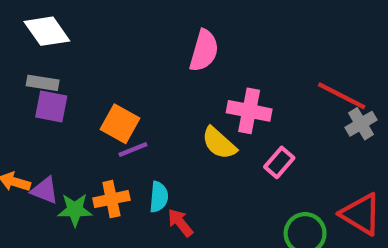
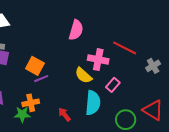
red line: (342, 96) -> (125, 48), moved
cyan semicircle: (159, 197) -> (93, 103), moved, size x1.6
green star: (75, 210) -> (22, 114), moved

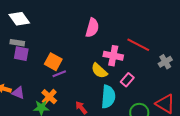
orange cross: (31, 103) -> (49, 97), turned -35

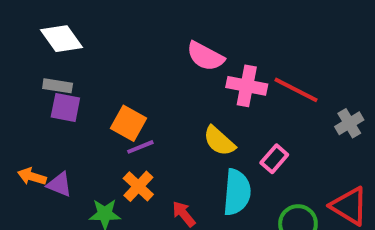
pink semicircle: (92, 28) -> (205, 56), turned 102
pink cross: (113, 56) -> (247, 86), moved
orange cross: (49, 97) -> (138, 186), moved

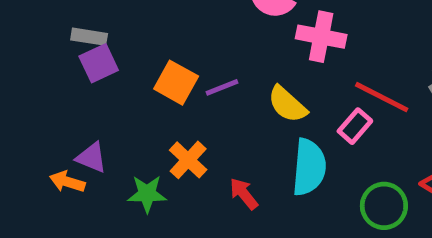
red line: (296, 90) -> (382, 97), moved
purple square: (65, 108) -> (99, 63), turned -36
purple line: (140, 147) -> (222, 87), moved
orange arrow: (32, 176) -> (67, 182), moved

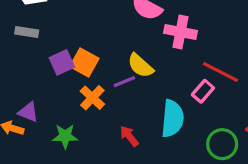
purple square: (99, 63) -> (62, 62), moved
purple line: (222, 87) -> (124, 82), moved
yellow semicircle: (287, 104) -> (140, 66), moved
orange cross: (188, 160) -> (92, 98), moved

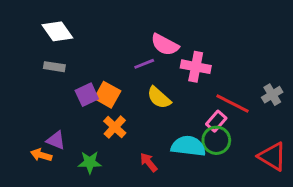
purple line: (124, 82) -> (144, 64), moved
cyan semicircle: (172, 119) -> (188, 146), turned -88
green circle: (222, 144) -> (216, 140), moved

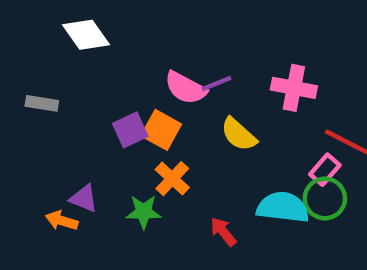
pink semicircle: (165, 45) -> (186, 88), moved
gray rectangle: (54, 67) -> (42, 103), moved
green star: (90, 162) -> (144, 212), moved

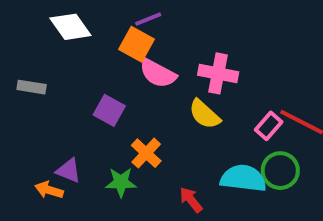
purple line: (217, 83) -> (148, 19), moved
pink cross: (294, 88) -> (218, 73), moved
purple square: (130, 130) -> (109, 110), turned -36
orange square: (161, 130) -> (136, 44), moved
pink rectangle: (325, 170) -> (269, 126), moved

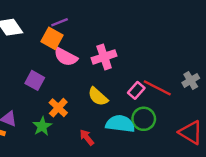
pink cross: (218, 73) -> (104, 57), turned -30
yellow semicircle: (204, 114) -> (98, 97), moved
green star: (121, 182) -> (42, 126), turned -30

